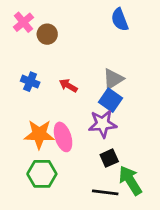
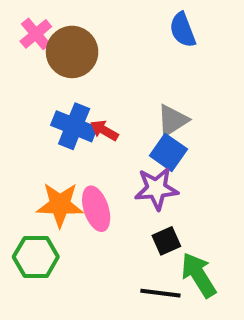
brown circle: (47, 34) -> (72, 52), size x1.6
blue cross: (30, 82) -> (74, 126), moved, size x1.5
green hexagon: (42, 174) -> (36, 257), moved

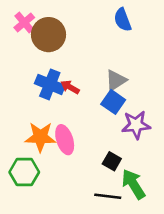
purple star: (156, 189) -> (136, 125), moved
black square: (166, 241) -> (112, 161), turned -36

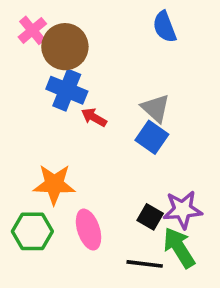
gray triangle: (116, 80) -> (155, 108), turned -45
blue cross: (50, 84) -> (67, 90), moved
purple star: (136, 125) -> (183, 210), moved
pink ellipse: (65, 140) -> (89, 230), moved

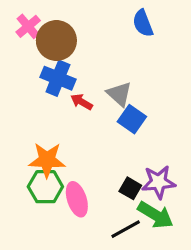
gray triangle: (155, 108) -> (119, 94), moved
green hexagon: (32, 231) -> (45, 187), moved
green arrow: (179, 248) -> (155, 215), turned 153
black line: (145, 264) -> (126, 229), turned -36

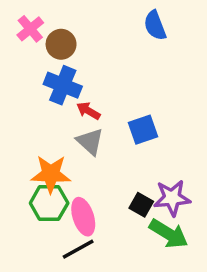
brown circle: (56, 41) -> (61, 44), size x0.7
gray triangle: (119, 94) -> (90, 142), moved
blue square: (132, 119) -> (143, 130), turned 36
black line: (126, 229) -> (78, 249), moved

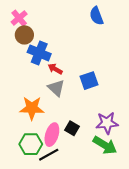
brown circle: (61, 44) -> (24, 35), moved
green hexagon: (49, 203) -> (31, 144), moved
black square: (141, 205) -> (72, 128), moved
pink ellipse: (83, 217) -> (52, 135), turned 35

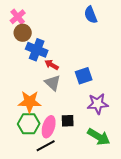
purple star: (107, 123) -> (98, 104), moved
black square: (72, 128) -> (68, 121), turned -32
green hexagon: (31, 144) -> (29, 124), moved

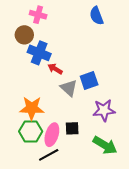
pink cross: (18, 17) -> (38, 15), moved, turned -35
gray triangle: (53, 83) -> (69, 88), moved

